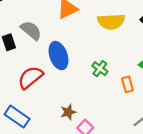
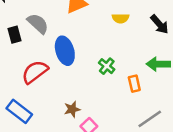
yellow semicircle: (111, 22) -> (121, 18), size x0.6

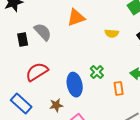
blue ellipse: (65, 51) -> (75, 85), moved
brown star: (72, 109) -> (56, 105), moved

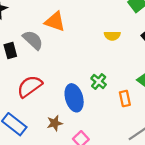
orange triangle: (76, 18) -> (55, 22), moved, turned 42

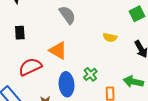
orange triangle: (55, 22) -> (58, 50), moved
gray semicircle: (33, 40) -> (67, 15), moved

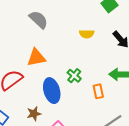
orange triangle: (58, 50) -> (36, 58), turned -30

